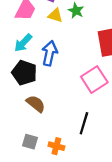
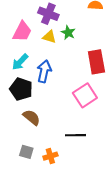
black line: (84, 123) -> (76, 135), turned 72
orange cross: (56, 146) -> (50, 156), turned -32

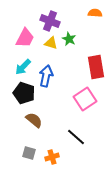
black line: (76, 135) -> (76, 137), turned 42

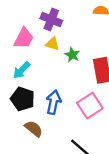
green star: (69, 39) -> (72, 55), moved
blue arrow: (46, 76) -> (53, 102), moved

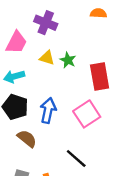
yellow triangle: (52, 44) -> (47, 58), moved
cyan arrow: (21, 70) -> (14, 77), turned 30

